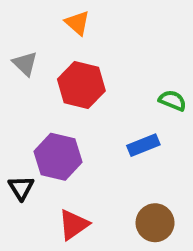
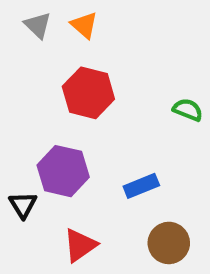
gray triangle: (25, 64) -> (38, 25), moved
blue rectangle: (143, 145) -> (141, 186), moved

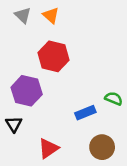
green semicircle: (188, 110) -> (114, 99), moved
purple hexagon: (63, 171) -> (27, 91), moved

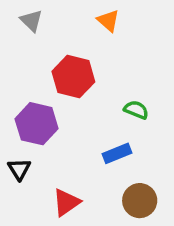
orange triangle: (51, 15) -> (108, 21), moved
green semicircle: (114, 99) -> (136, 110), moved

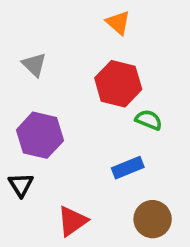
gray triangle: (31, 21) -> (34, 65), moved
red hexagon: (73, 77) -> (118, 84), moved

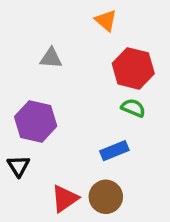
gray triangle: (34, 65) -> (51, 58), moved, turned -40
red hexagon: (118, 84) -> (133, 68), moved
brown circle: (153, 219) -> (106, 197), moved

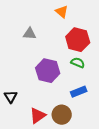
purple hexagon: (36, 121) -> (48, 71), moved
blue rectangle: (114, 151) -> (79, 92), moved

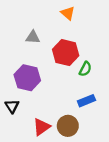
red hexagon: (78, 40) -> (66, 53), moved
green semicircle: (78, 63) -> (85, 69), turned 96
purple hexagon: (48, 71) -> (27, 78), moved

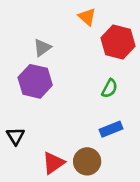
gray triangle: (33, 37) -> (42, 48), turned -40
red hexagon: (66, 53) -> (118, 42), moved
purple hexagon: (27, 78) -> (35, 81), moved

